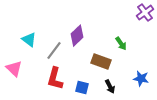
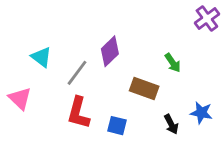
black arrow: (110, 87) -> (171, 124), moved

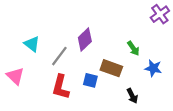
blue star: (201, 113) -> (153, 68), moved
blue square: (117, 126) -> (90, 80), moved

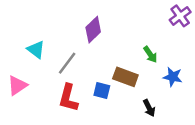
purple diamond: (85, 40) -> (93, 30), moved
pink triangle: (15, 76) -> (17, 86), turned 42

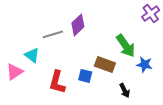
cyan triangle: (36, 49) -> (32, 55), moved
green arrow: (150, 54) -> (126, 46), size x1.6
gray line: (67, 63) -> (53, 34), moved, turned 36

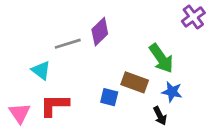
blue star: (144, 65) -> (172, 92), moved
pink triangle: (14, 72) -> (20, 113), moved, turned -30
red L-shape: (57, 82) -> (54, 105), moved, turned 75

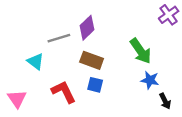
brown rectangle: (135, 82) -> (92, 60), moved
red L-shape: (54, 105) -> (64, 92), moved, turned 64
black arrow: (160, 116) -> (165, 101), moved

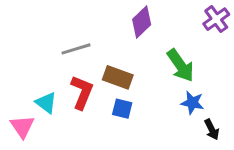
purple diamond: (87, 28) -> (142, 22), moved
cyan triangle: (36, 61) -> (46, 103), moved
red L-shape: (64, 92) -> (82, 92), moved, turned 48

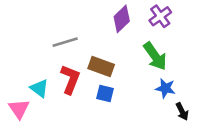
purple cross: (216, 19) -> (160, 16), moved

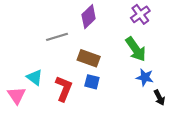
purple diamond: (122, 19) -> (89, 17), moved
red L-shape: (70, 79) -> (64, 89), moved

